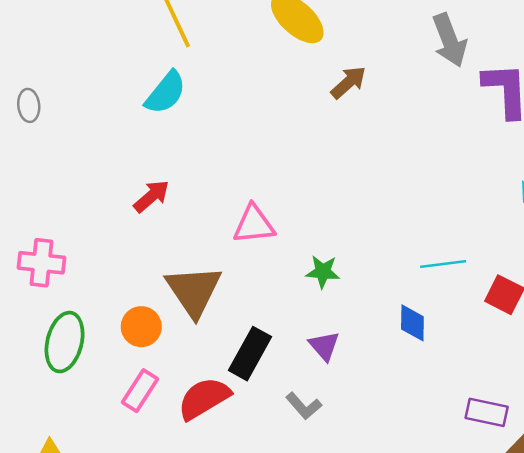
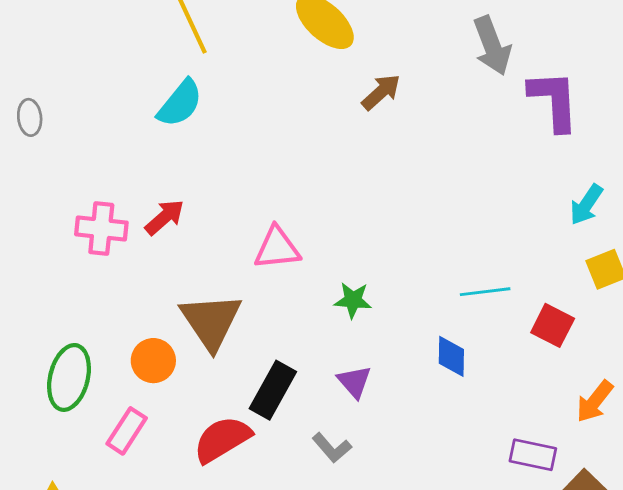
pink cross: (42, 263) -> (101, 228), moved
pink rectangle: (140, 391) -> (127, 431), moved

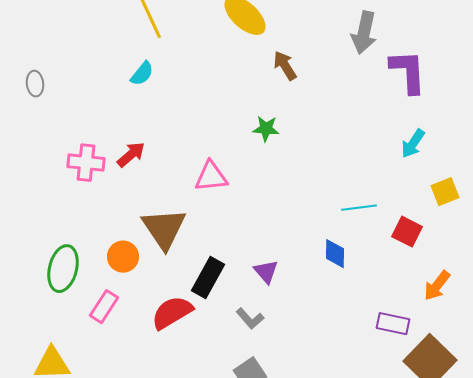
gray arrow: (492, 46) -> (364, 33), turned 33
brown arrow: (381, 92) -> (285, 66), turned -80
cyan semicircle: (180, 103) -> (142, 74), size x0.7
cyan arrow: (586, 205) -> (413, 144), moved
green star: (353, 300) -> (266, 129), moved

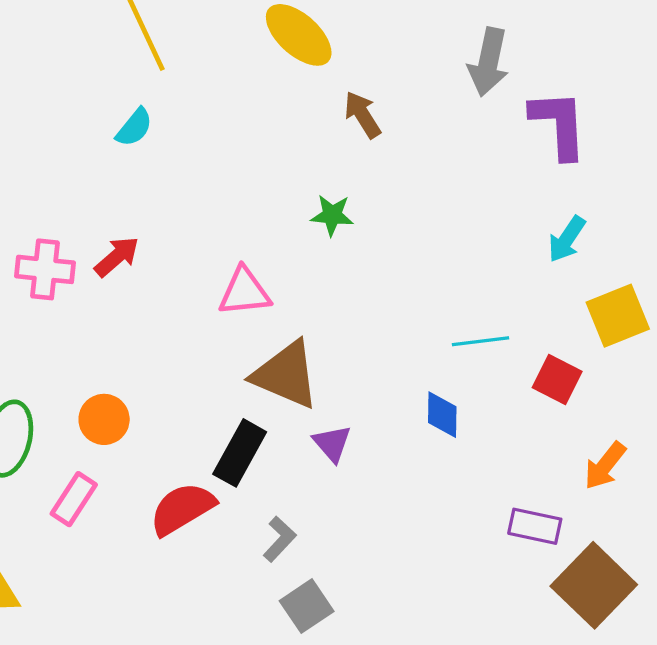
yellow square: (445, 192) -> (618, 316), size x1.4
brown triangle: (164, 229) -> (286, 375), moved, turned -33
gray L-shape: (250, 319) -> (280, 539), moved, turned -96

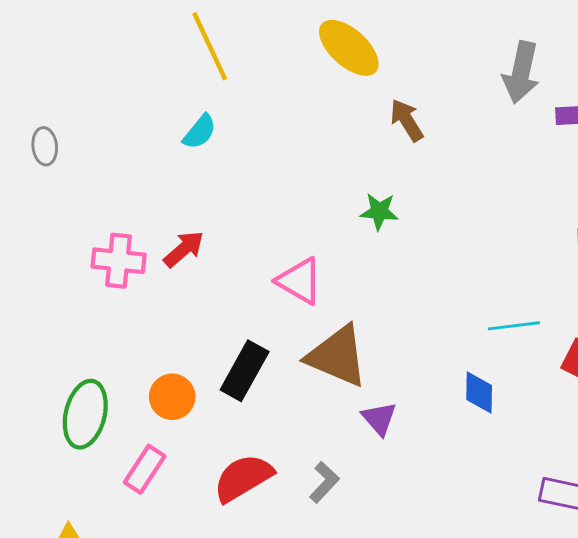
pink triangle: (244, 292) -> (300, 281), turned 36
black rectangle: (240, 453) -> (245, 371), moved
gray L-shape: (280, 539) -> (324, 482), moved

